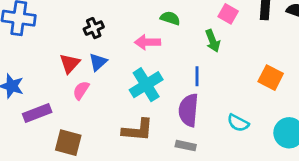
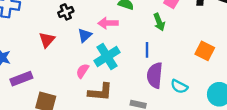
blue triangle: (98, 62) -> (85, 35), moved
pink semicircle: (81, 90) -> (82, 71), moved
purple semicircle: (189, 110) -> (155, 75), moved

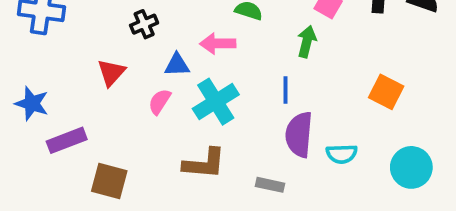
green arrow: (159, 22) -> (307, 42), turned -144
blue triangle: (85, 35) -> (177, 65), turned 40
pink semicircle: (82, 71) -> (160, 102), moved
cyan semicircle: (179, 86) -> (342, 154), turned -30

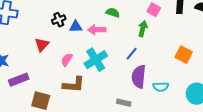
blue triangle: (177, 65) -> (76, 27), moved
blue line: (285, 90) -> (132, 54), turned 40
brown L-shape: (204, 164) -> (74, 85), moved

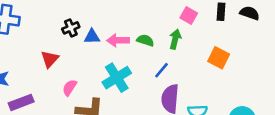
green semicircle: (113, 13) -> (145, 40), moved
orange square: (184, 55) -> (219, 58), moved
pink semicircle: (67, 60) -> (70, 88), moved

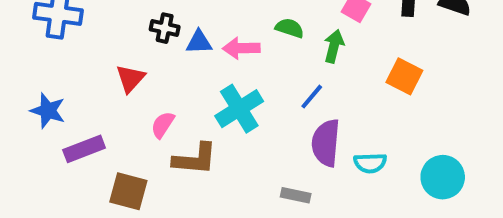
black cross: (71, 28) -> (165, 28), turned 35
green semicircle: (145, 40) -> (290, 28), moved

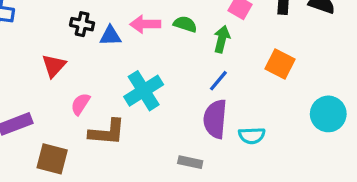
pink arrow: (241, 48) -> (145, 24), moved
blue line: (312, 97) -> (218, 81), moved
cyan circle: (443, 177) -> (328, 114), moved

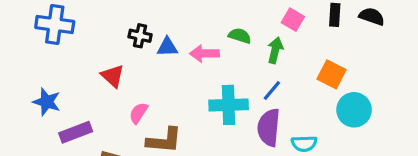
pink arrow: (145, 24) -> (204, 53), moved
red triangle: (54, 66) -> (113, 76), turned -30
cyan cross: (144, 91) -> (229, 105), moved, turned 30
cyan circle: (328, 114) -> (354, 110), moved

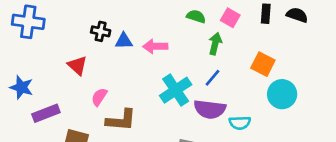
green semicircle: (240, 36) -> (196, 16), moved
cyan cross: (229, 105) -> (176, 90), turned -32
purple semicircle: (269, 127) -> (210, 109), turned -88

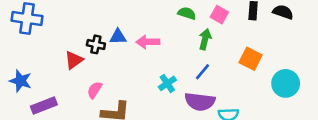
black cross: (101, 31) -> (96, 44), moved
red triangle: (77, 66) -> (74, 60), turned 42
cyan cross: (176, 90) -> (167, 83), size x0.6
cyan circle: (282, 94) -> (286, 83), moved

